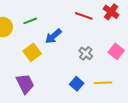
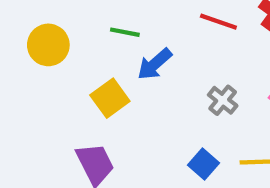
green line: (30, 21) -> (125, 32), moved, turned 32

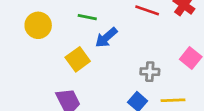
gray cross: (223, 100) -> (150, 72), moved, turned -36

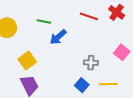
yellow square: (78, 59) -> (27, 61), moved

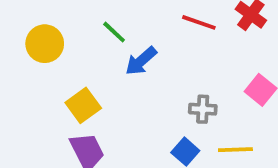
green line: (44, 22) -> (114, 32), turned 32

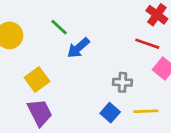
red line: (199, 22) -> (147, 44), moved

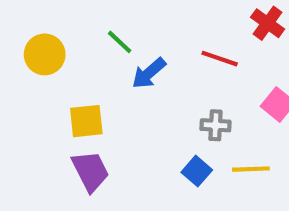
red line: (147, 44) -> (220, 59), moved
yellow square: (37, 80) -> (86, 121), turned 30

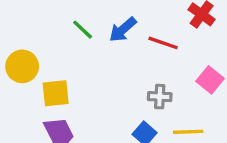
yellow circle: (45, 54) -> (22, 66), moved
blue arrow: (149, 73) -> (123, 30), moved

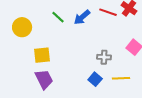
red line: (163, 43) -> (108, 12), moved
yellow circle: (22, 66) -> (22, 27), moved

